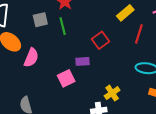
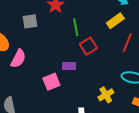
green line: (63, 26) -> (76, 27), moved
yellow cross: (112, 93) -> (106, 95), moved

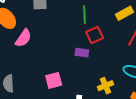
purple rectangle: (69, 66) -> (82, 53), moved
pink square: (51, 82) -> (54, 80), moved

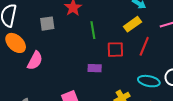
red square: (95, 35) -> (115, 50), moved, turned 30

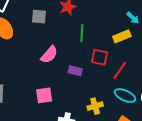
red line: (144, 46) -> (120, 70), moved
pink semicircle: (35, 61) -> (49, 55), moved

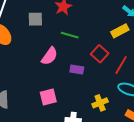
green line: (82, 33) -> (70, 35), moved, turned -72
red square: (99, 57) -> (100, 54), turned 36

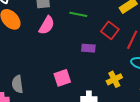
pink semicircle: (49, 56) -> (47, 25), moved

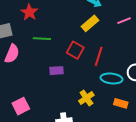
pink square: (62, 78) -> (21, 106), moved

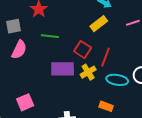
purple rectangle: (56, 71) -> (63, 69), size x1.6
yellow cross: (86, 98) -> (88, 72), moved
orange rectangle: (121, 103) -> (106, 106), moved

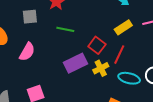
yellow rectangle: (99, 24) -> (123, 27), moved
pink semicircle: (19, 50) -> (27, 52), moved
purple rectangle: (63, 69) -> (76, 63), turned -30

